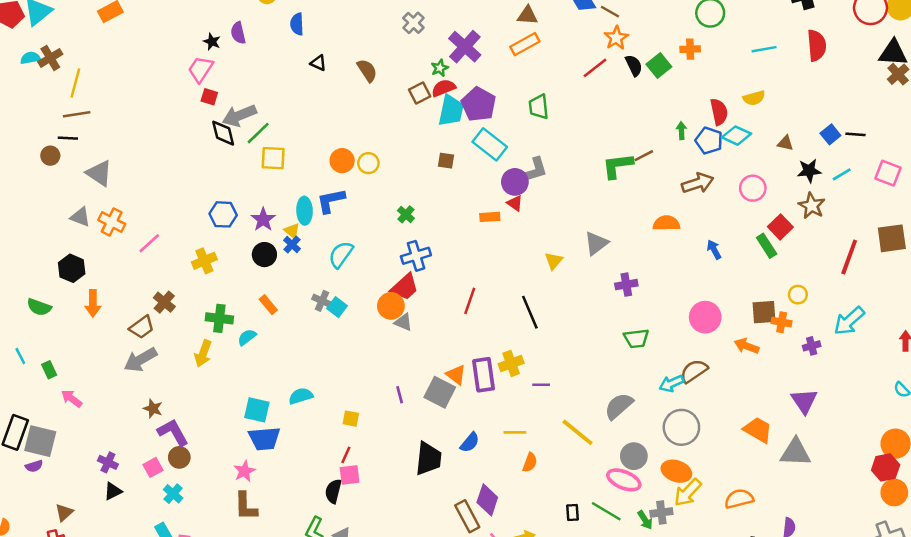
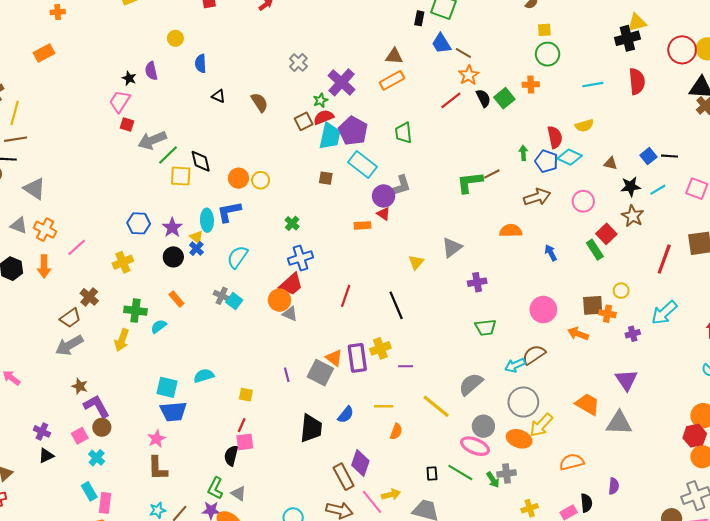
black diamond: (223, 133) -> (201, 161), moved
orange arrow: (93, 303) -> (44, 266), moved
yellow arrow: (688, 492) -> (541, 425), moved

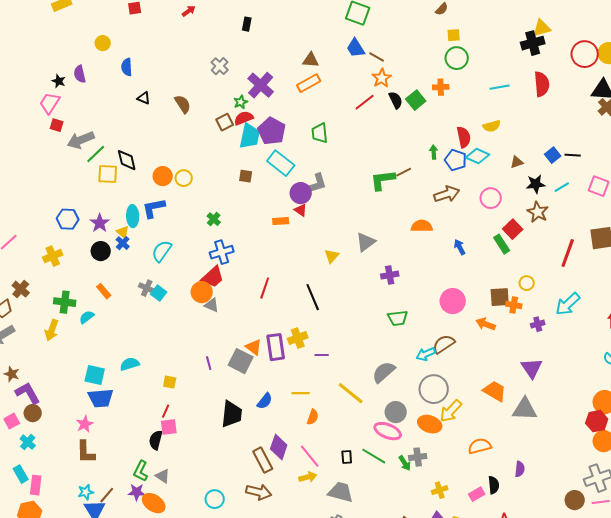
black rectangle: (419, 18) -> (247, 24), moved
brown triangle: (611, 163) -> (517, 162), turned -32
pink line: (372, 502) -> (310, 456), moved

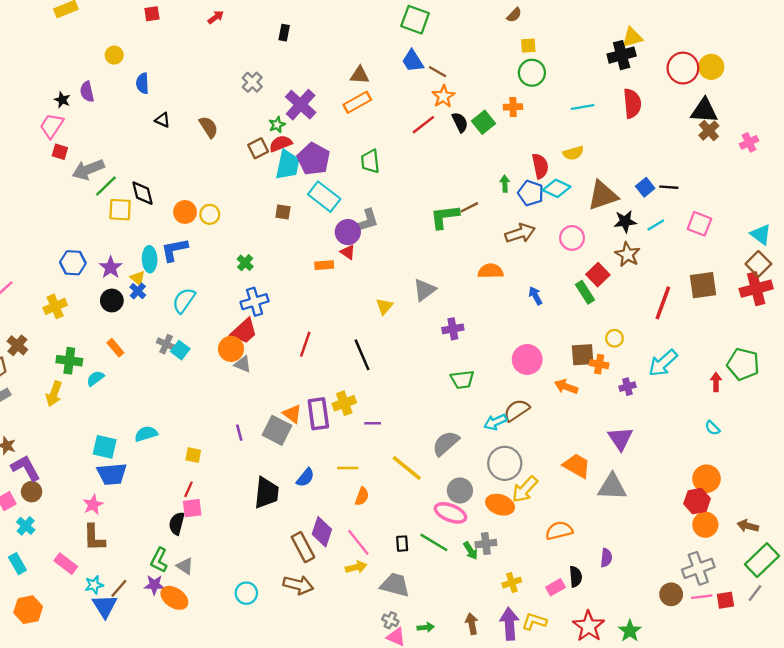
brown triangle: (517, 162) -> (603, 195), size x2.0
pink rectangle: (36, 485) -> (66, 564), moved, turned -60

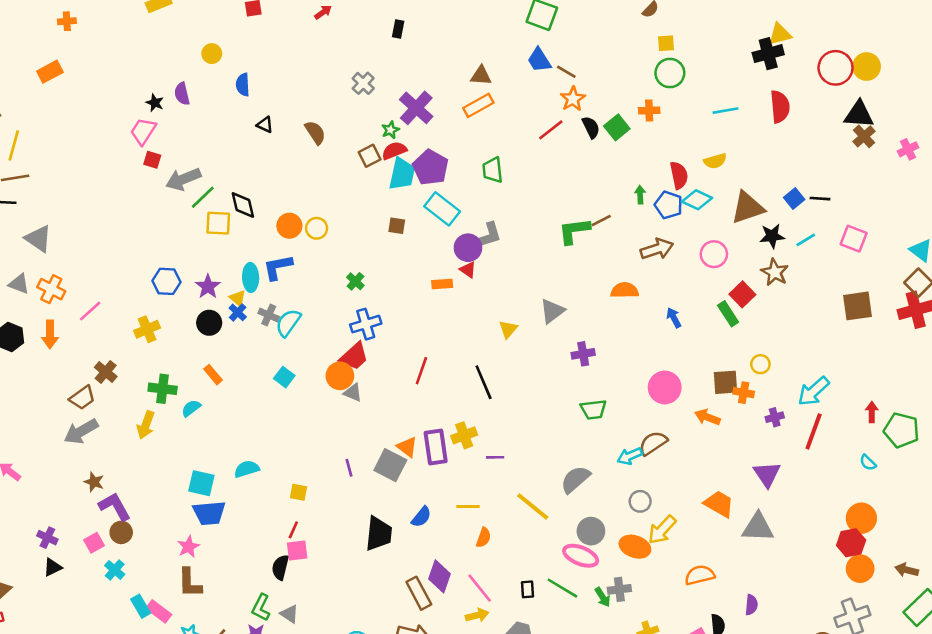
red line: (663, 303) -> (814, 431), moved
gray cross: (166, 344) -> (269, 315), moved
green pentagon: (743, 364) -> (902, 430), moved
gray circle: (505, 463) -> (640, 501), size x0.6
cyan rectangle: (17, 564) -> (141, 606), moved

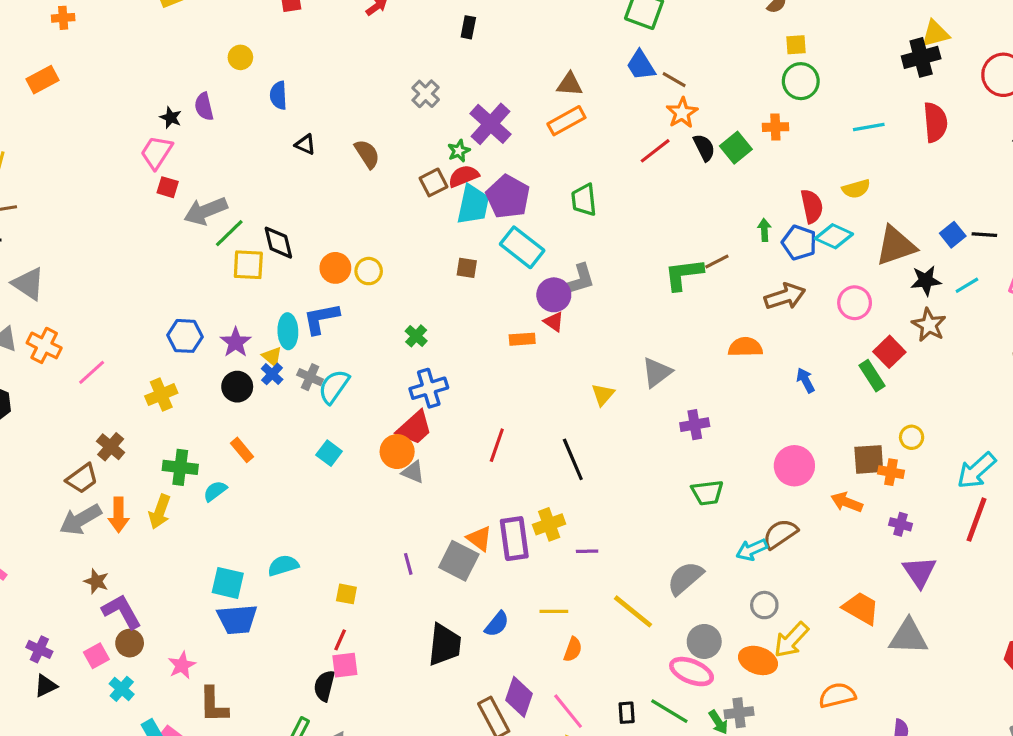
orange arrow: (50, 334) -> (119, 515), moved
purple cross: (775, 417) -> (900, 524), moved, turned 30
pink star: (188, 547) -> (182, 665), moved

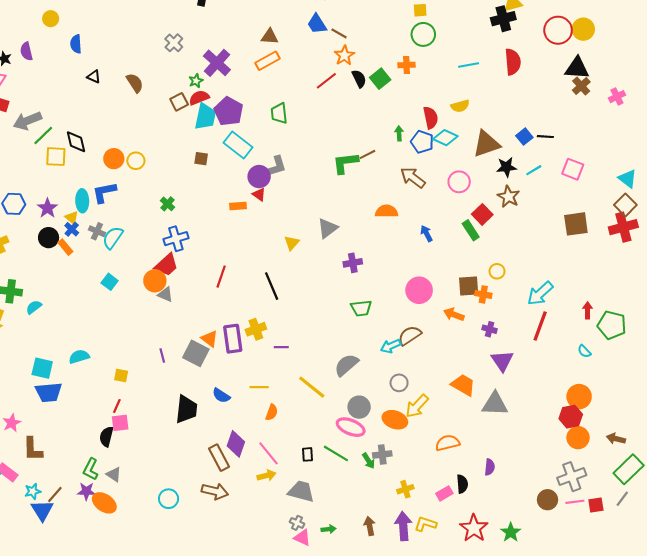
brown arrow: (785, 296) -> (413, 178), turned -125
orange rectangle: (242, 450) -> (65, 247), moved
blue semicircle: (497, 624) -> (221, 396), turned 84

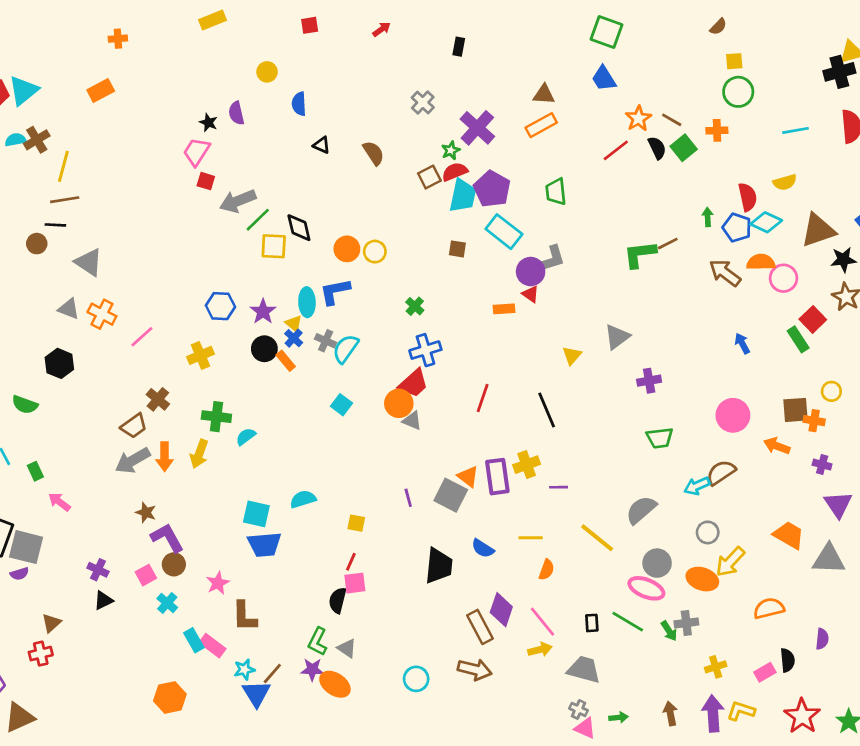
brown line: (339, 33) -> (672, 120), moved
orange semicircle: (386, 211) -> (761, 262), moved

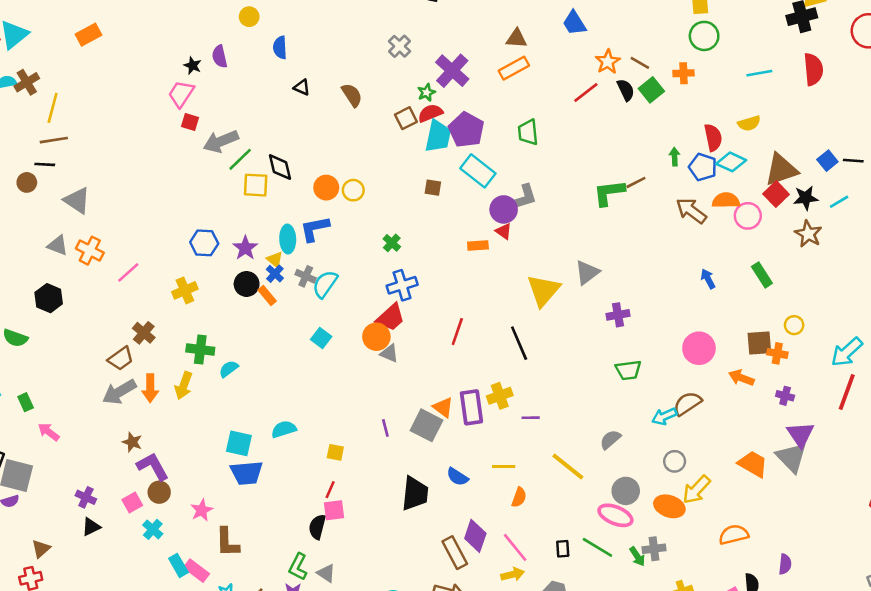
red square: (813, 319) -> (776, 194), moved
yellow triangle: (572, 355) -> (543, 290), size x1.8
gray semicircle: (641, 510) -> (610, 439), size x0.7
gray triangle: (829, 559) -> (792, 457), moved, turned 44

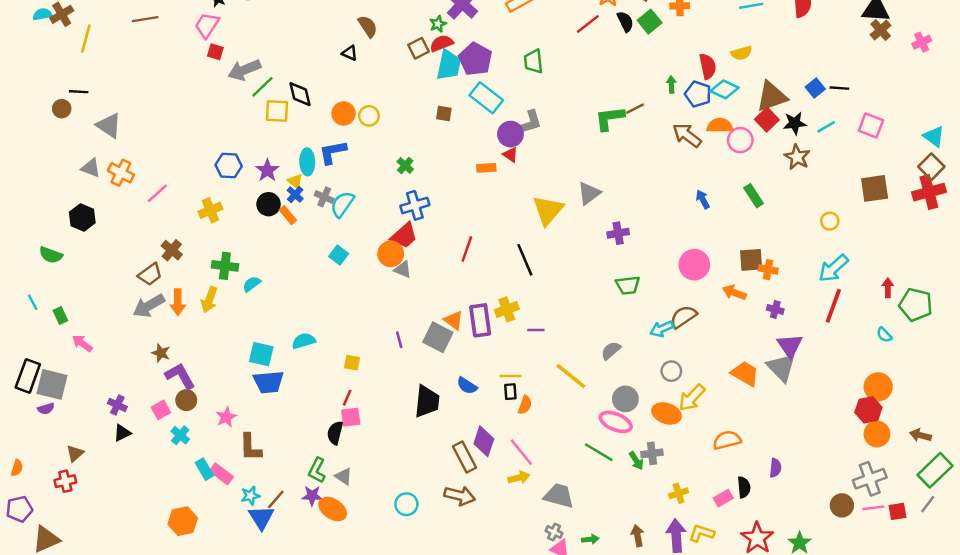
black triangle: (302, 87) -> (350, 53), moved
brown line: (54, 140) -> (145, 19), moved
yellow circle: (794, 325) -> (830, 221), moved
black rectangle: (563, 549) -> (510, 392), moved

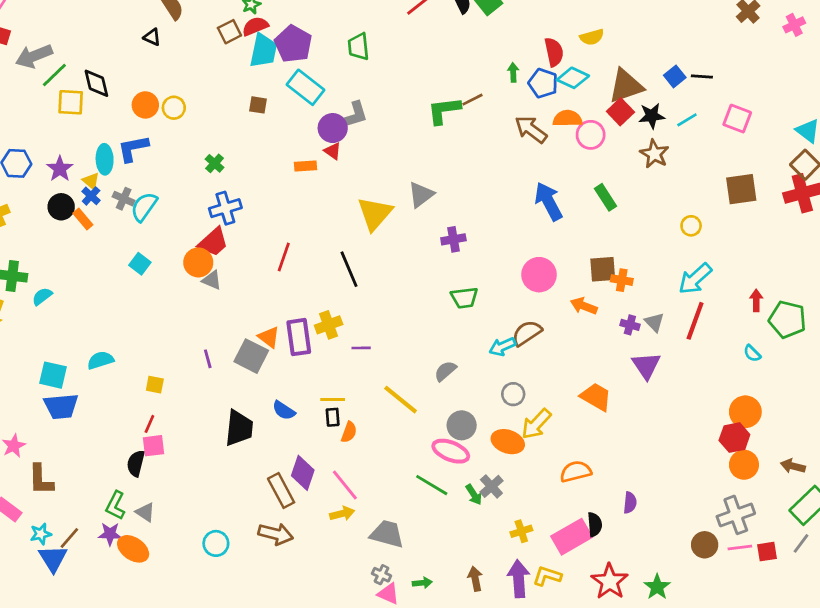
blue arrow: (703, 199) -> (548, 201), size x1.8
gray triangle: (781, 367) -> (654, 322), moved, size x0.6
gray cross: (652, 453) -> (491, 486), turned -35
pink rectangle: (723, 498) -> (572, 537), size x1.8

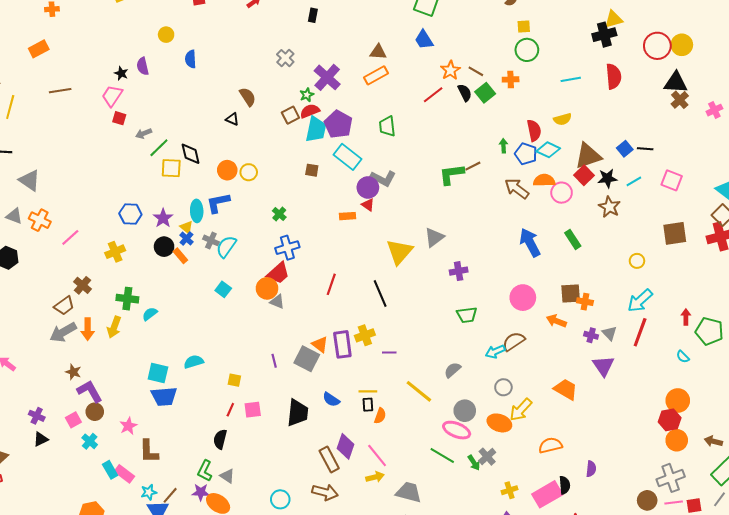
gray arrow: (34, 56) -> (144, 133), size x0.6
gray L-shape: (353, 116) -> (383, 178), turned 45
pink square: (153, 446) -> (253, 410), moved

